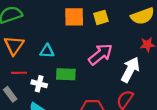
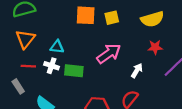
white arrow: (130, 70) -> (137, 71), size x0.6
white cross: (39, 84) -> (52, 66), moved

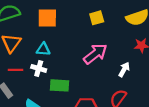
orange square: (86, 15) -> (47, 18), moved
green rectangle: (74, 71) -> (60, 85), moved

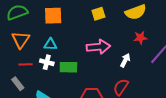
pink arrow: (95, 54) -> (98, 47), turned 35
green rectangle: (60, 85) -> (68, 67), moved

